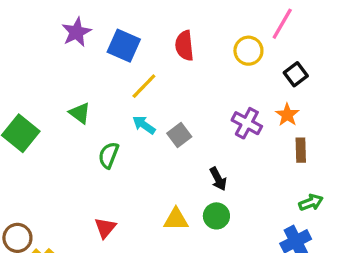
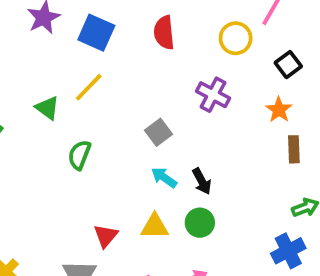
yellow line: (144, 86) -> (89, 87), moved
purple cross: (247, 123) -> (213, 95), moved
cyan arrow: (144, 125) -> (164, 177), moved
red triangle: (105, 228) -> (106, 236), moved

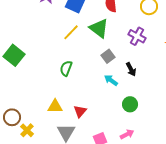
green triangle: (47, 108) -> (99, 28), moved, size x1.5
black arrow: (202, 181) -> (131, 69), moved
yellow triangle: (155, 226) -> (55, 106), moved

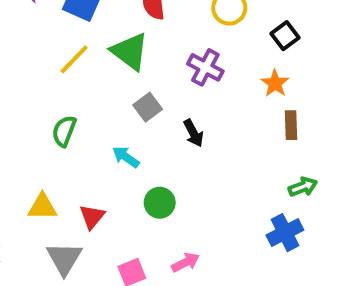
cyan arrow: (111, 80) -> (126, 157), moved
green circle: (130, 104) -> (160, 203), moved

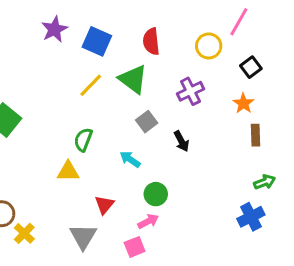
purple cross: (205, 67) -> (191, 91), turned 36
yellow triangle: (42, 207) -> (68, 171), moved
pink arrow: (186, 262) -> (148, 221), moved

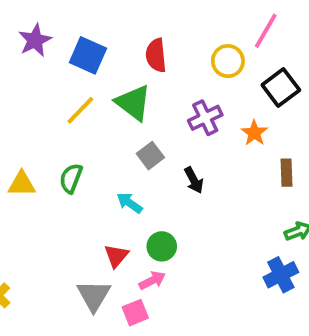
black square: (251, 67) -> (281, 88), size x1.4
orange star: (243, 103) -> (254, 133), moved
yellow triangle: (68, 171) -> (22, 184), moved
red triangle: (104, 205) -> (116, 256), moved
gray triangle: (83, 236) -> (94, 296), moved

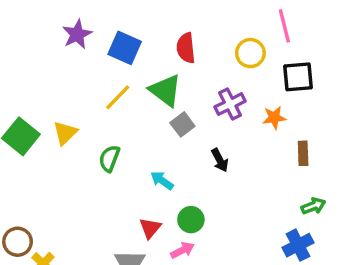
pink line: (266, 31) -> (284, 26), turned -44
black square: (281, 88) -> (298, 77), turned 32
orange star: (254, 133) -> (274, 118), turned 30
gray square: (150, 156) -> (182, 124), moved
yellow triangle: (22, 184) -> (65, 133), moved, turned -44

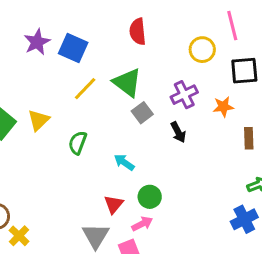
purple star: (77, 34) -> (37, 42), moved
blue square: (125, 48) -> (73, 48), moved
red semicircle: (186, 48) -> (138, 32), moved
black arrow: (220, 160) -> (178, 132), moved

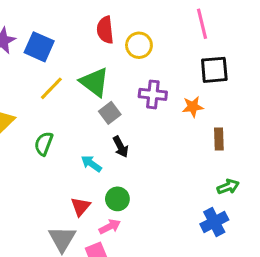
yellow circle: (202, 50) -> (139, 45), moved
purple cross: (184, 95) -> (153, 94), turned 32
black arrow: (178, 132) -> (121, 147), moved

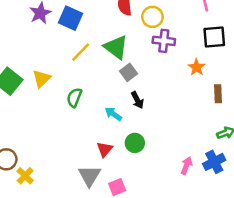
purple cross: (153, 94) -> (164, 41), moved
orange star: (193, 107) -> (197, 67), turned -30
pink arrow: (110, 227) -> (186, 166), moved, turned -42

